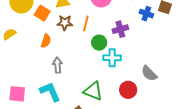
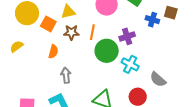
green circle: (99, 43) -> (107, 51), size x1.5
cyan cross: (112, 58) -> (130, 64), moved, turned 30

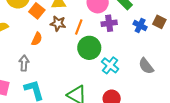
purple cross: (127, 36) -> (109, 23), moved
gray arrow: (66, 75) -> (24, 63), moved
gray semicircle: (158, 79) -> (146, 66), moved

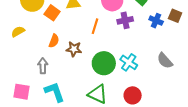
brown star: (58, 23) -> (74, 49), moved
green circle: (89, 48) -> (104, 63), moved

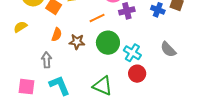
orange line: (95, 26) -> (97, 18), turned 49
green circle: (104, 63) -> (108, 43), moved
red circle: (133, 95) -> (137, 74), moved

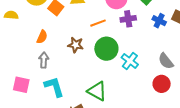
yellow semicircle: (20, 27) -> (11, 15), moved, turned 32
orange semicircle: (57, 34) -> (42, 37), moved
red circle: (137, 74) -> (162, 84), moved

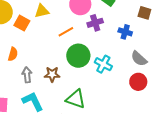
blue cross: (159, 21) -> (125, 32), moved
brown star: (76, 45) -> (52, 74), moved
gray arrow: (44, 60) -> (27, 75), moved

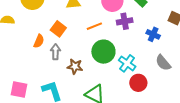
orange square: (22, 23) -> (58, 29), moved
gray arrow: (27, 75) -> (55, 52), moved
red circle: (138, 82) -> (138, 83), moved

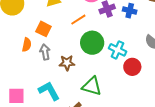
blue cross: (153, 34) -> (130, 11), moved

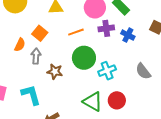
cyan cross: (118, 50) -> (107, 71), turned 30
red circle: (132, 67) -> (117, 100), moved
green triangle: (92, 86) -> (93, 102), moved

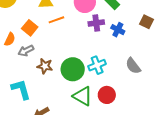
orange line: (76, 32) -> (56, 20), moved
gray arrow: (36, 56) -> (26, 51), turned -119
green circle: (84, 58) -> (73, 69), moved

